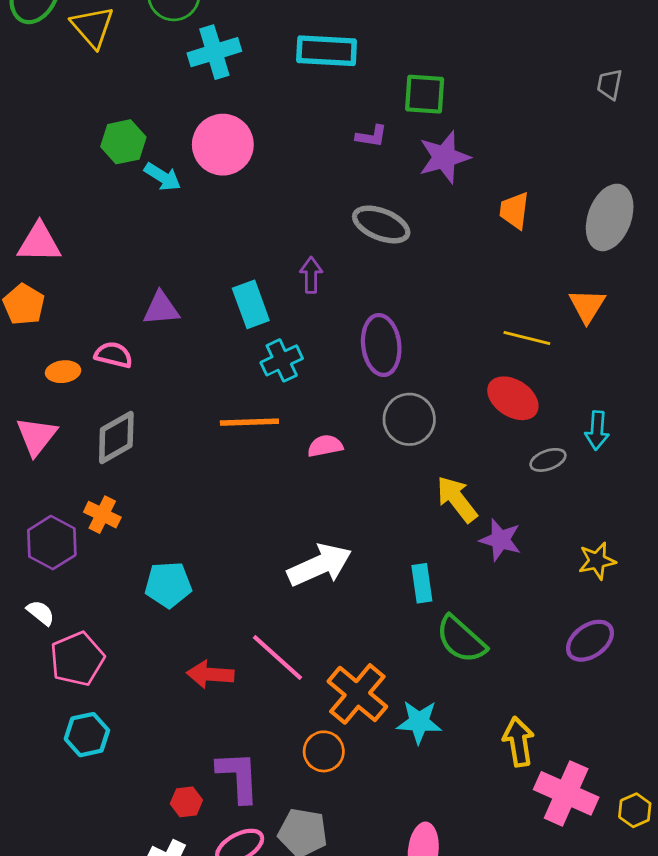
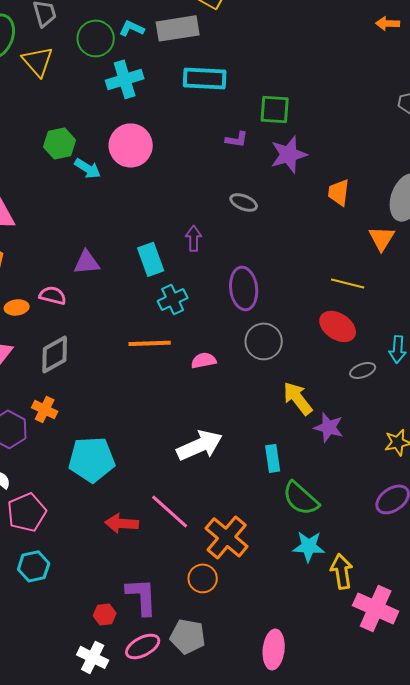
gray ellipse: (381, 224) -> (244, 202), size x0.7
orange triangle: (587, 306) -> (382, 238), moved
cyan pentagon: (168, 585) -> (92, 459), size x1.4
cyan star: (419, 722) -> (309, 546), moved

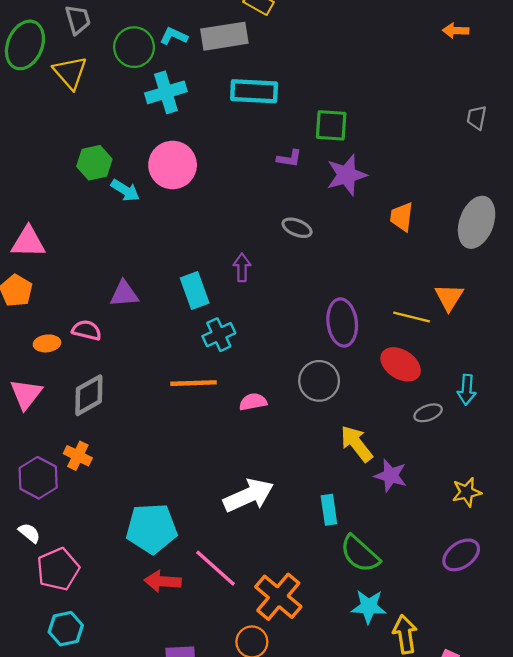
orange triangle: (382, 238) -> (449, 297), moved
purple ellipse: (244, 288) -> (342, 322), moved
cyan pentagon: (92, 459) -> (152, 528), moved

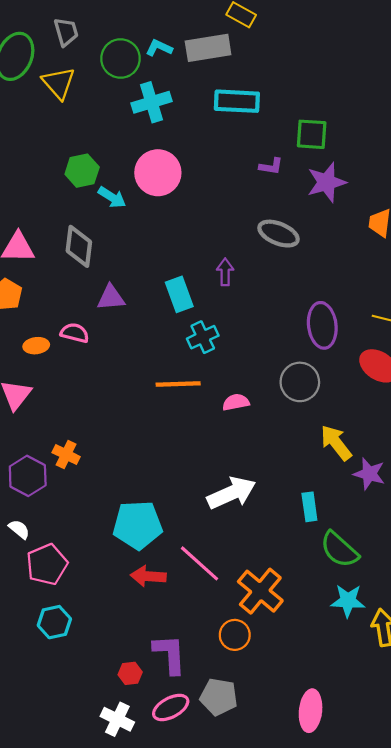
gray ellipse: (297, 228) -> (279, 234), size x1.4
gray diamond: (89, 395) -> (79, 246), moved, turned -54

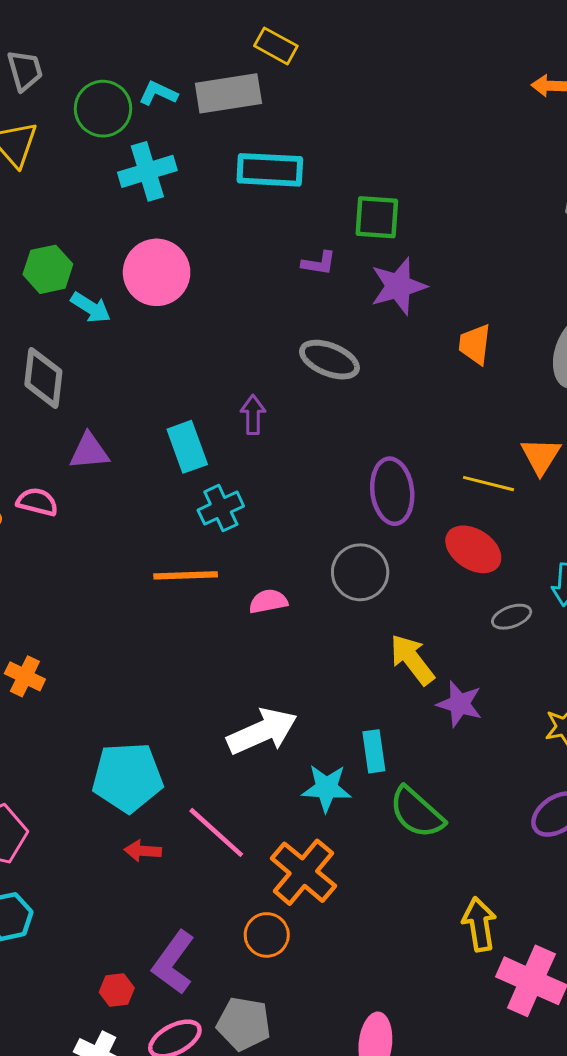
red arrow: (148, 576) -> (143, 851), size x0.7
cyan star: (348, 601) -> (326, 788), moved
purple L-shape: (170, 654) -> (173, 962), turned -141

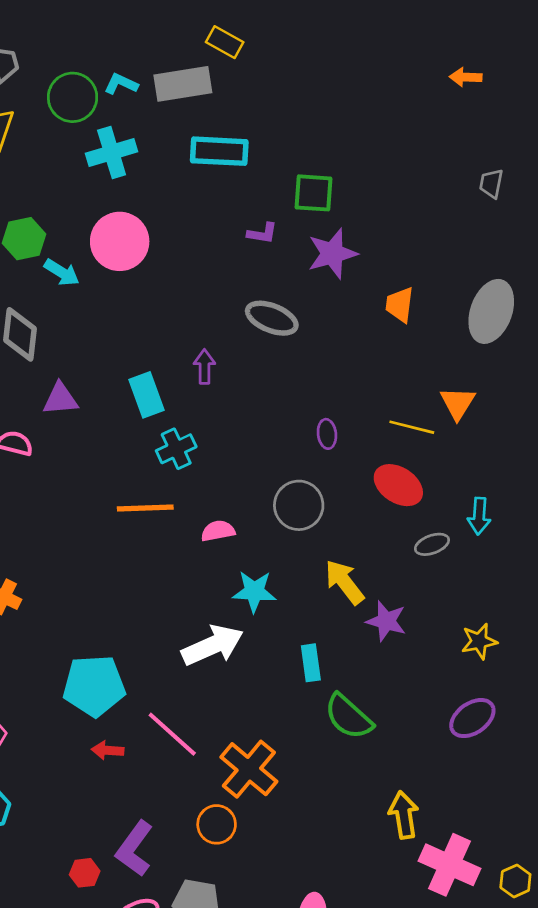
purple ellipse: (392, 491) -> (327, 434), size x0.5
cyan star: (326, 788) -> (254, 591), moved

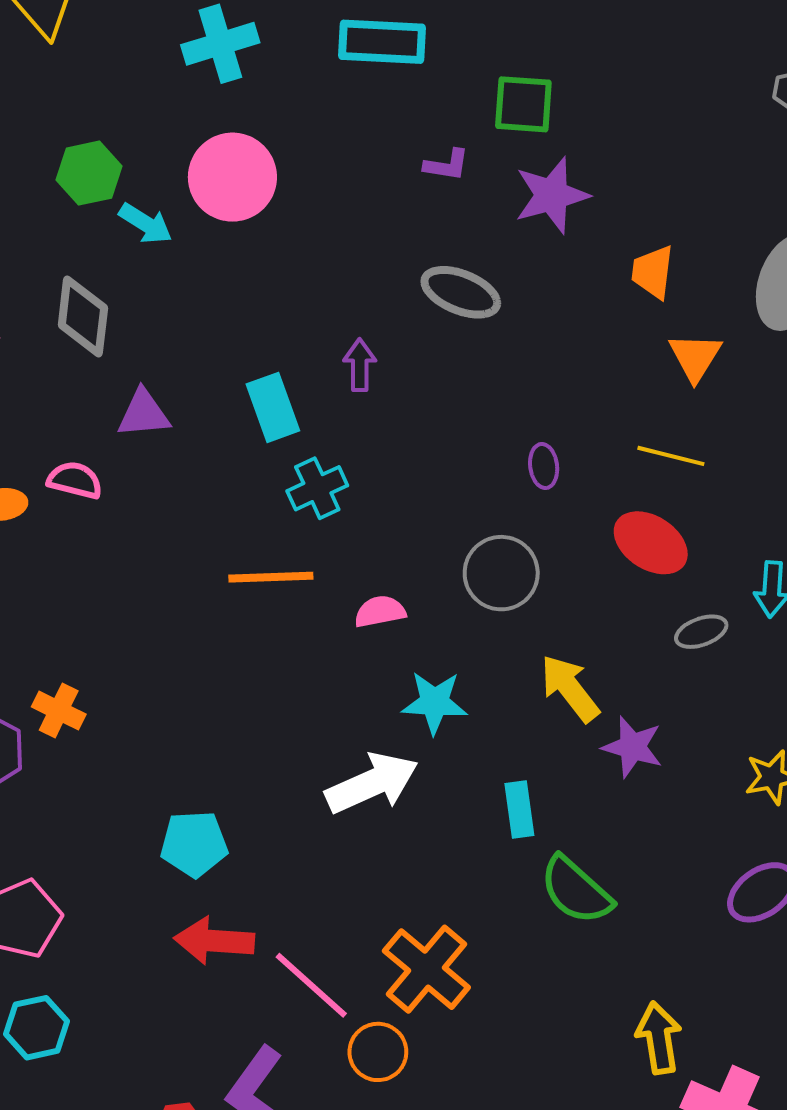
orange triangle: (458, 403) -> (695, 357), moved
cyan pentagon: (94, 686) -> (194, 844), size x0.7
pink line: (172, 734) -> (311, 985), moved
red arrow: (108, 750) -> (214, 941), size x1.6

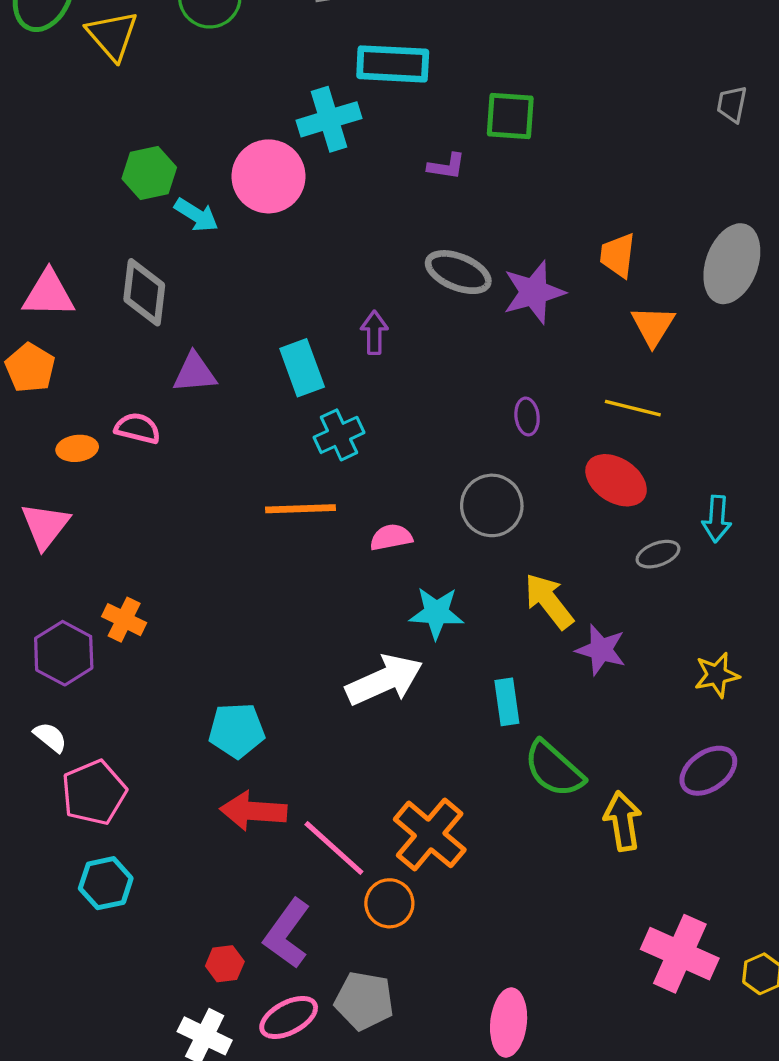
cyan cross: (220, 44) -> (329, 119), moved
purple star: (552, 195) -> (534, 292), moved
yellow arrow: (659, 1038) -> (623, 821), moved

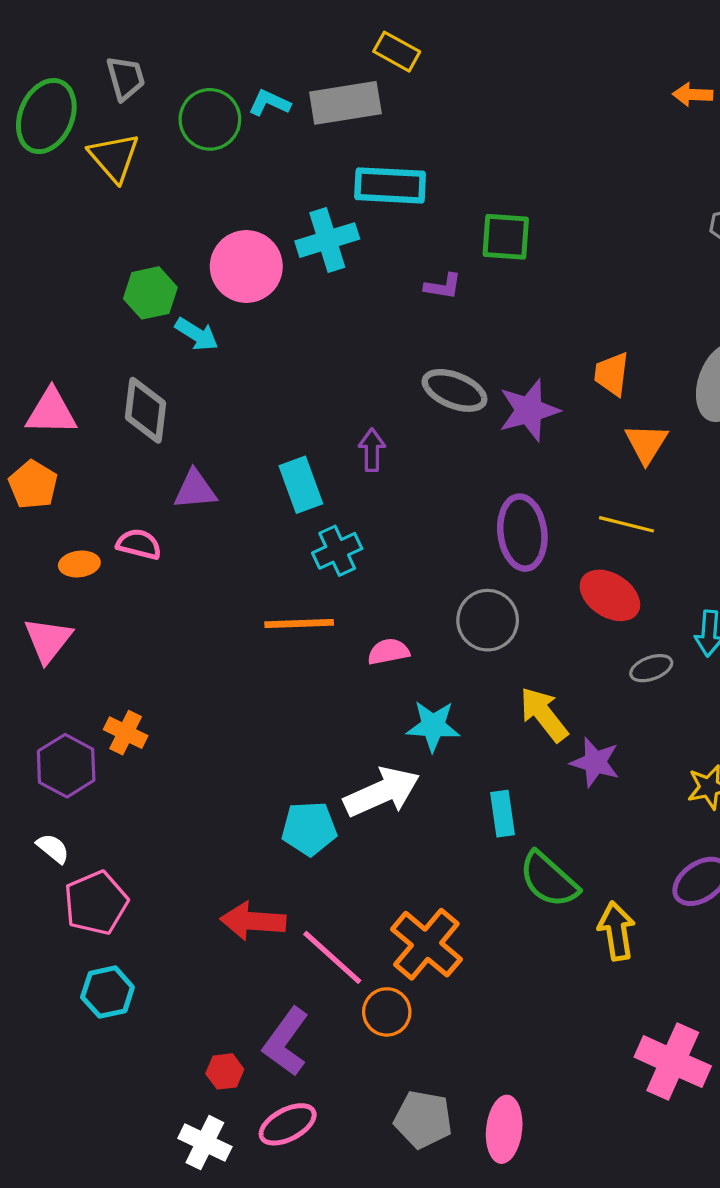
pink circle: (269, 176) -> (246, 266), moved
purple ellipse: (527, 416) -> (522, 533), size x2.0
cyan pentagon: (237, 730) -> (309, 828), moved
gray pentagon: (364, 1001) -> (423, 1119), moved

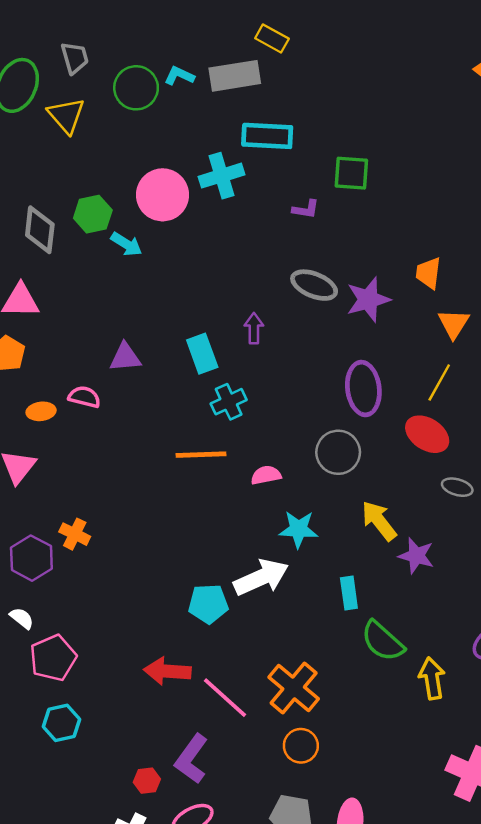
gray diamond: (145, 410) -> (40, 230), moved
yellow line: (626, 524) -> (439, 382), turned -75
gray ellipse: (651, 668) -> (457, 487), turned 36
orange circle: (387, 1012) -> (301, 746), moved

